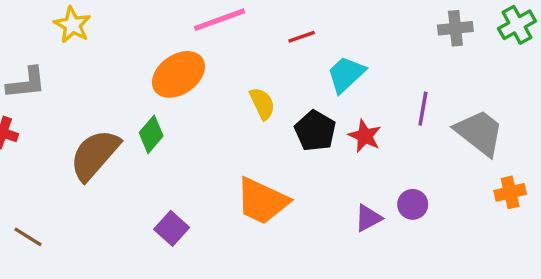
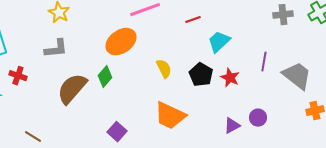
gray L-shape: (26, 83) -> (56, 49), moved
yellow semicircle: (262, 103) -> (164, 69), moved

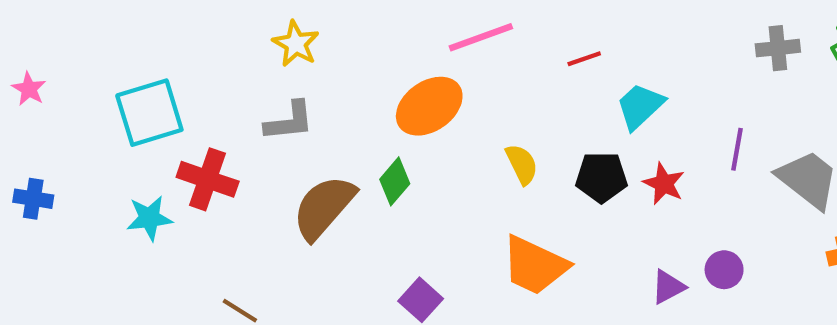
black pentagon: (201, 75) -> (601, 177), turned -30
red cross: (18, 76) -> (208, 179), size x1.5

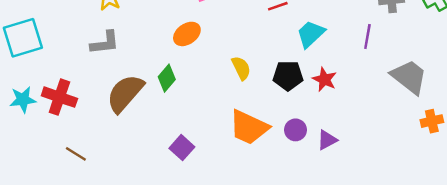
orange ellipse: (429, 106) -> (187, 34), size x0.7
purple line: (737, 149) -> (367, 36), moved
red cross: (208, 179) -> (59, 97), moved
purple circle: (724, 270) -> (295, 130), moved

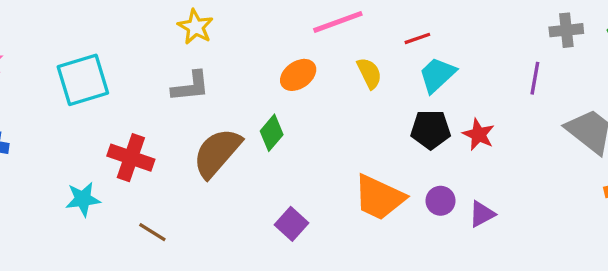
cyan trapezoid: (311, 34) -> (437, 75), moved
yellow semicircle: (241, 68) -> (369, 73), moved
cyan star: (23, 100) -> (83, 199), moved

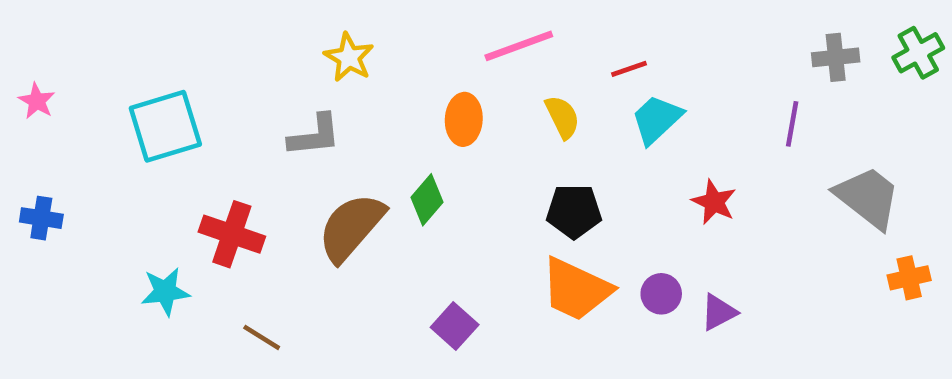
yellow star: (195, 27) -> (349, 57), moved
orange ellipse: (298, 75) -> (464, 119), turned -52
black pentagon: (431, 130) -> (574, 211), moved

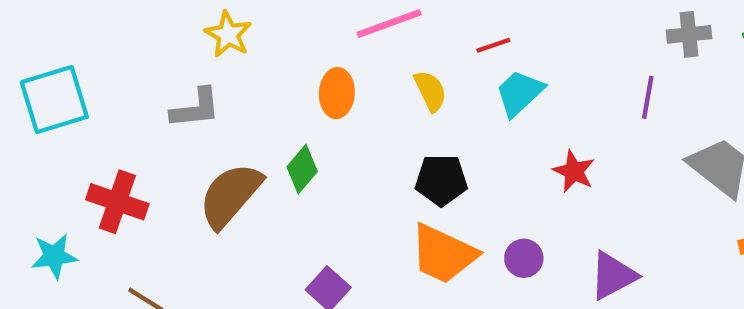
purple triangle: (719, 312) -> (613, 276), moved, size x1.4

